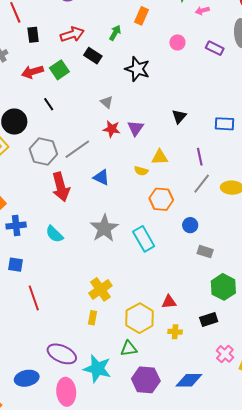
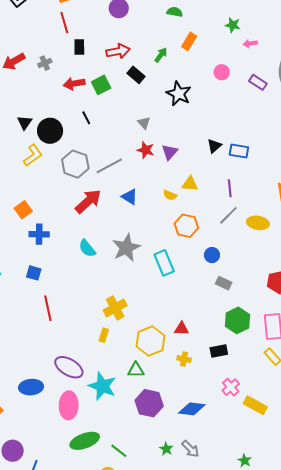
blue rectangle: (224, 124) -> (239, 151), moved
red arrow: (61, 187) -> (88, 201), turned -124
cyan semicircle: (54, 234) -> (87, 248), moved

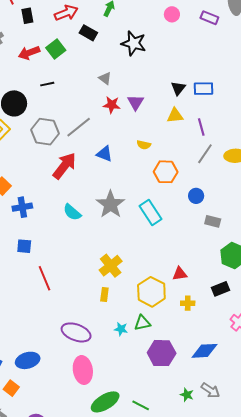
black line: (86, 118) -> (47, 84), turned -64
yellow triangle: (190, 184) -> (175, 116), moved
cyan star: (102, 386) -> (121, 329), moved, size x0.5
blue ellipse: (31, 387) -> (28, 360), moved

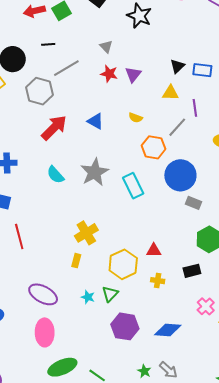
gray line: (79, 127) -> (66, 68), moved
gray line: (205, 154) -> (177, 127), moved
blue circle: (196, 196) -> (180, 175), size x2.0
green triangle: (142, 323) -> (110, 294), turned -42

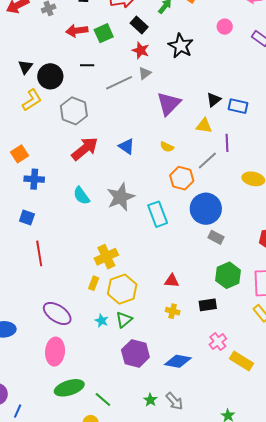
gray triangle: (106, 47) -> (145, 73), turned 32
gray line: (66, 68) -> (119, 83), moved
red star: (109, 74) -> (141, 50), moved
purple triangle: (133, 75) -> (169, 104), size x1.5
yellow hexagon: (123, 264) -> (122, 289), moved

